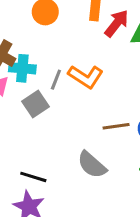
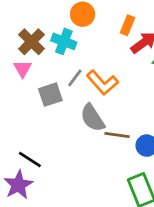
cyan cross: (22, 68) -> (64, 41), moved
gray semicircle: (92, 165) -> (92, 118), moved

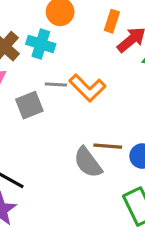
gray line: (75, 78) -> (56, 84), turned 60
gray semicircle: (92, 118) -> (88, 162), moved

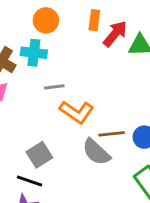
orange L-shape: (87, 88) -> (77, 112), moved
gray square: (29, 105) -> (39, 155), moved

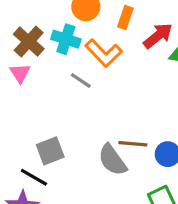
orange rectangle: (94, 20) -> (125, 17), moved
gray line: (54, 87) -> (81, 81), turned 30
orange L-shape: (77, 112) -> (104, 53), moved

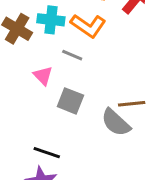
pink triangle: (20, 73) -> (43, 76), moved
gray square: (50, 151) -> (70, 101), moved, turned -36

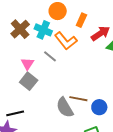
gray square: (70, 101) -> (29, 81), moved
black line: (47, 153) -> (15, 113), turned -48

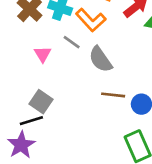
gray square: (29, 81) -> (41, 102), moved
gray semicircle: (65, 108) -> (100, 59), moved

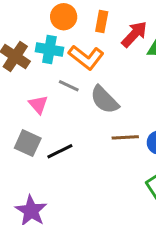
gray square: (41, 102) -> (28, 143), moved
black line: (31, 121) -> (60, 151), moved

